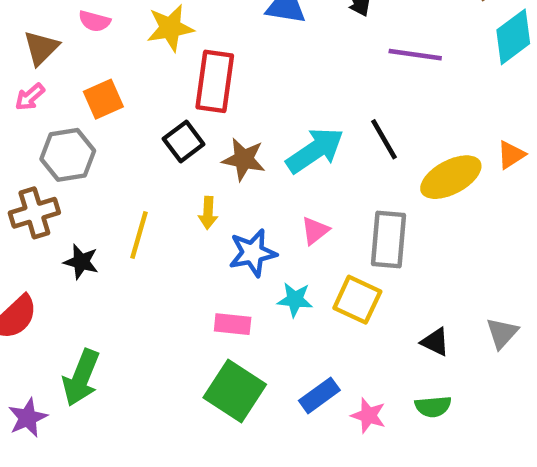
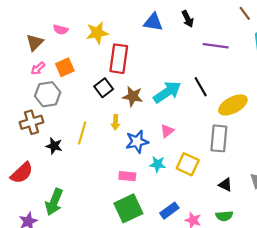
pink arrow: (30, 97) -> (38, 68), moved
gray rectangle: (388, 239) -> (219, 138), moved
green square: (235, 391) -> (128, 208), turned 32

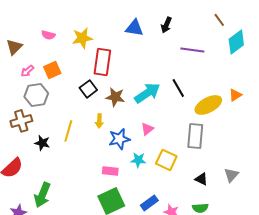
black arrow: (188, 19) -> (166, 25), turned 49
brown triangle: (35, 43) -> (14, 47), moved

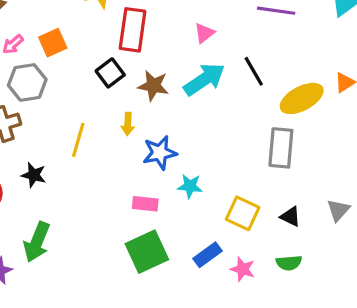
pink triangle: (147, 129) -> (204, 33), moved
black star: (42, 143) -> (34, 175), moved
yellow square: (166, 160) -> (243, 213), moved

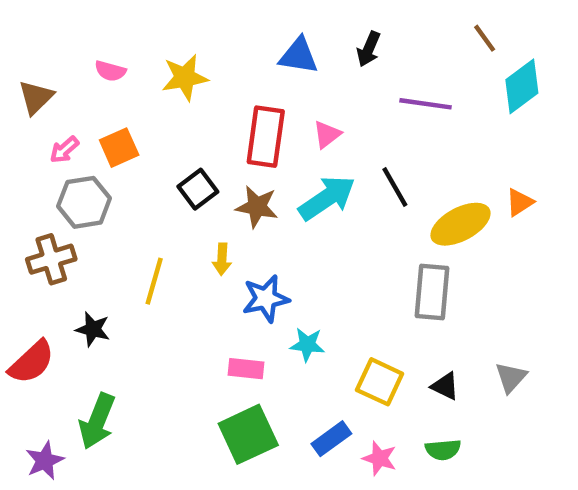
red rectangle: (133, 30) -> (266, 137), moved

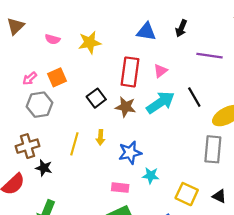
brown triangle: (36, 97) -> (16, 26), moved
brown cross: (51, 259) -> (28, 146), moved
yellow arrow: (222, 259) -> (101, 137), moved

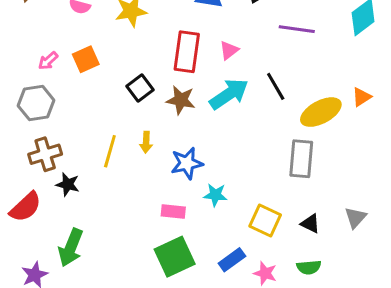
gray hexagon: (39, 105) -> (36, 103), moved

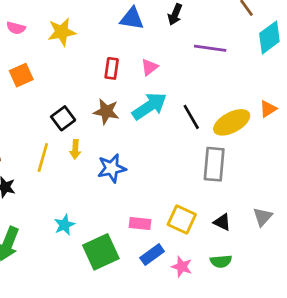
red rectangle: (187, 52) -> (112, 68), size x0.6
black line: (276, 86) -> (191, 117), moved
black square: (140, 88) -> (63, 118), moved
cyan star: (215, 195) -> (64, 225), moved, turned -30
pink rectangle: (173, 212) -> (140, 224), moved

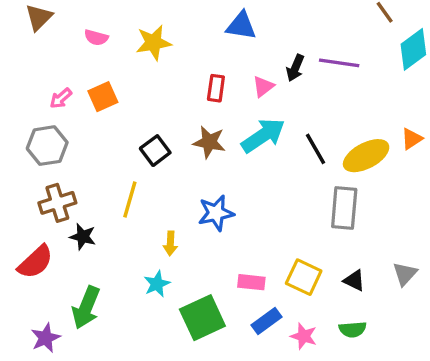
black arrow: (175, 14) -> (295, 68), moved
yellow arrow: (75, 149) -> (170, 243), moved

